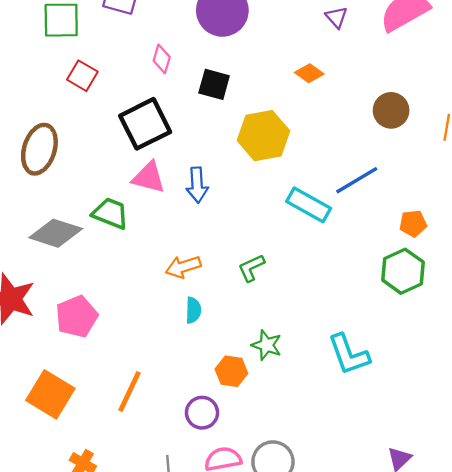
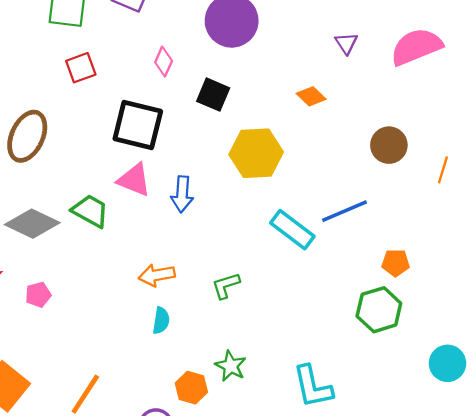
red square: (82, 76) -> (81, 68), turned 32
black square: (145, 124) -> (138, 125), turned 33
pink pentagon: (77, 317) -> (38, 295), moved, size x0.6

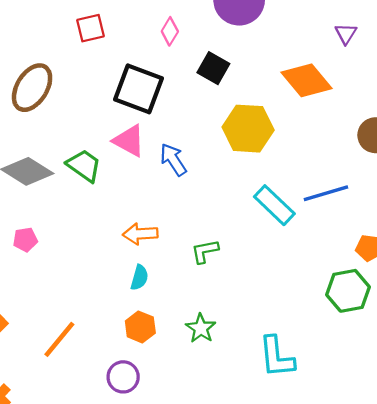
orange diamond: (311, 96) -> (307, 80), size x1.8
blue arrow: (182, 194) -> (173, 160), turned 136
orange hexagon: (191, 388) -> (140, 327), moved

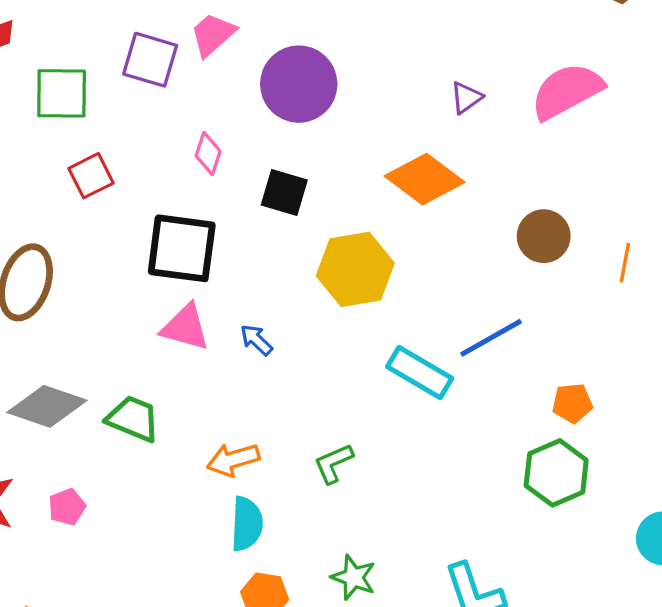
purple triangle: (346, 34) -> (466, 98), turned 35
blue arrow: (173, 160) -> (256, 340), size x0.7
green trapezoid: (84, 166) -> (133, 419), moved
cyan semicircle: (139, 277) -> (247, 524), size x1.4

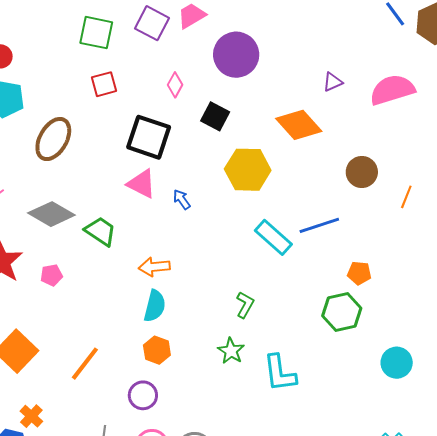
green L-shape: (333, 463) -> (245, 305), moved, turned 132
green star: (354, 577) -> (231, 351), moved

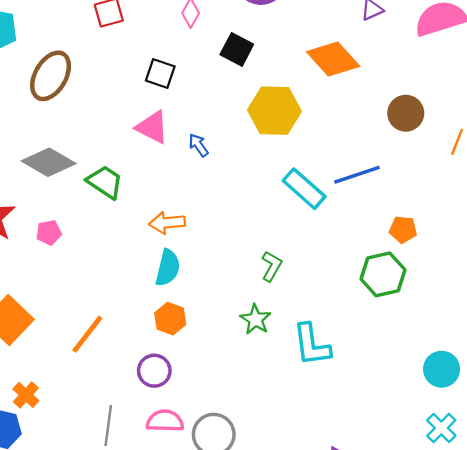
black square: (149, 137) -> (160, 74), size x0.6
cyan circle: (397, 363) -> (442, 369), moved

